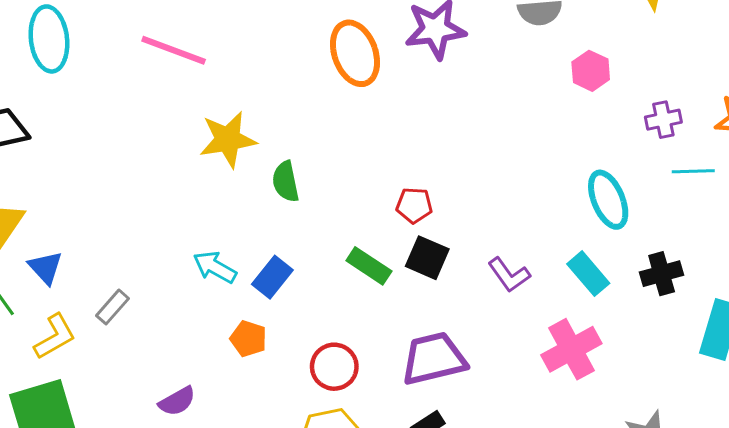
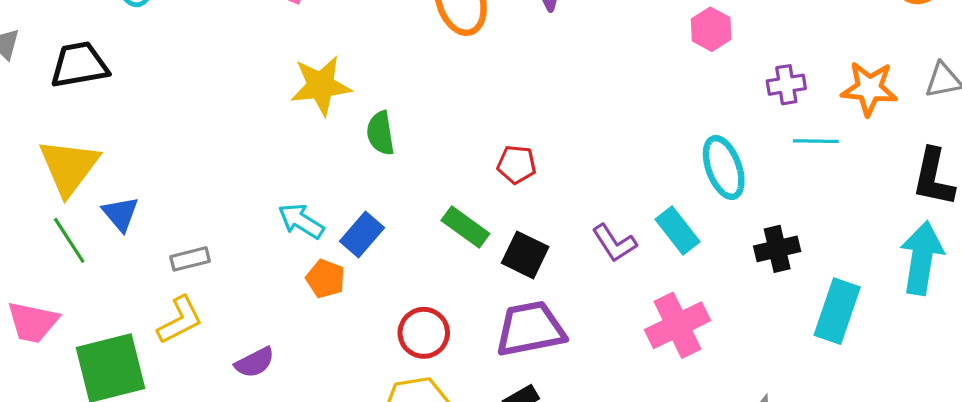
black square: (427, 258) -> (525, 255), moved
cyan rectangle: (588, 274) -> (677, 230), moved
gray rectangle: (112, 307) -> (190, 259), turned 32
yellow L-shape: (55, 337) -> (180, 320), moved
orange pentagon: (248, 339) -> (326, 279), moved

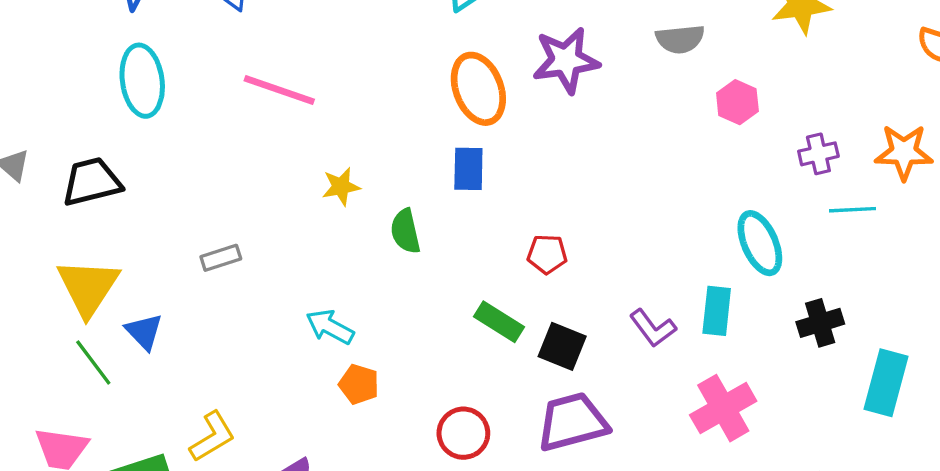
yellow star: (321, 86) -> (341, 187), size x0.6
cyan rectangle: (677, 230) -> (717, 311), turned 48
blue rectangle: (362, 234) -> (468, 169), moved, turned -36
gray rectangle: (190, 259) -> (221, 258), moved

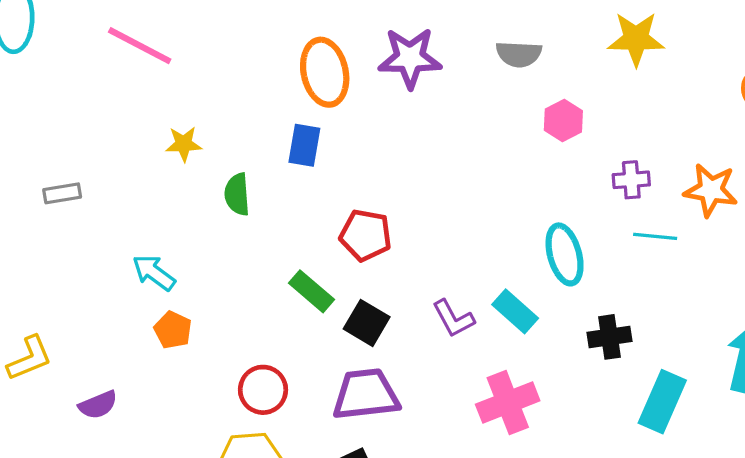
red pentagon: (547, 254) -> (366, 235), size x1.4
cyan rectangle: (717, 311) -> (515, 311), turned -63

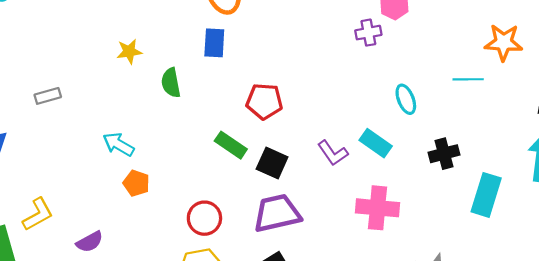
purple cross: (631, 180) -> (368, 33), moved
cyan ellipse: (565, 254) -> (406, 99), size x0.7
pink cross: (508, 403) -> (377, 208), turned 33

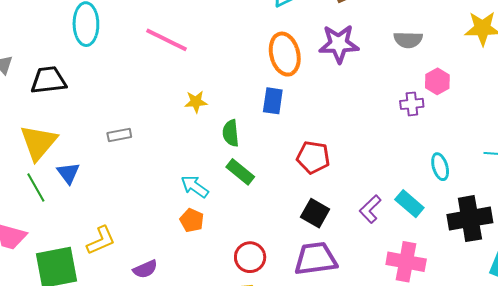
cyan arrow: (118, 144) -> (195, 186), moved
green rectangle: (231, 145) -> (240, 172), moved
purple L-shape: (333, 153) -> (370, 209), turned 76
black cross: (444, 154) -> (470, 219), size x1.6

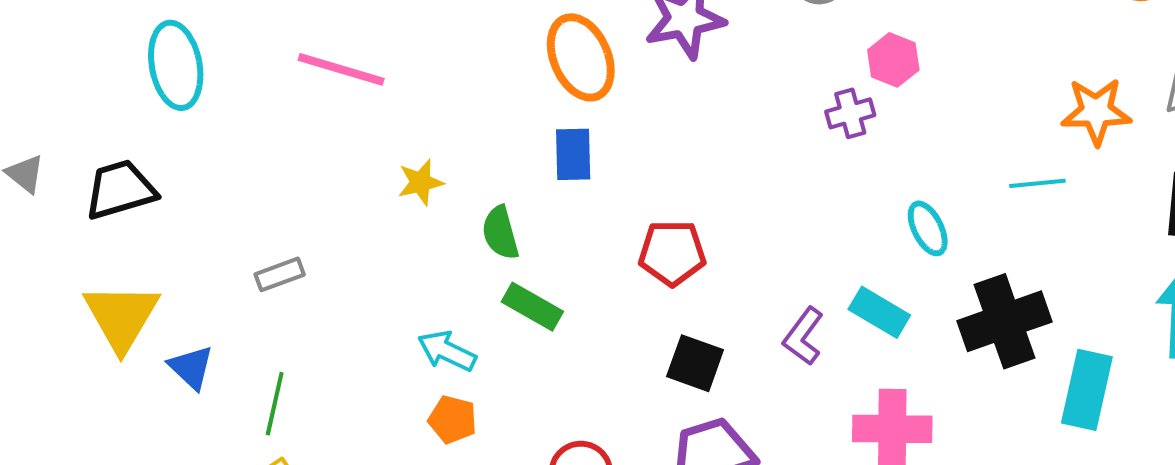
green line: (36, 188) -> (275, 404), moved, turned 52

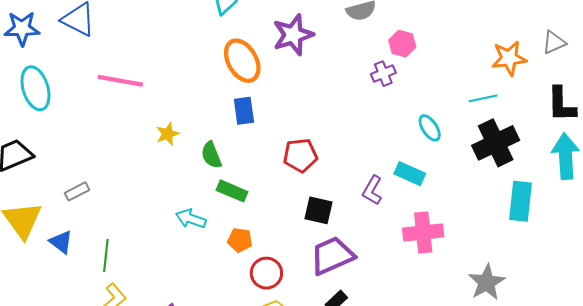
gray rectangle: (280, 274) -> (77, 191), moved
black cross: (1005, 321) -> (496, 143), moved
orange pentagon: (453, 419) -> (240, 240), moved

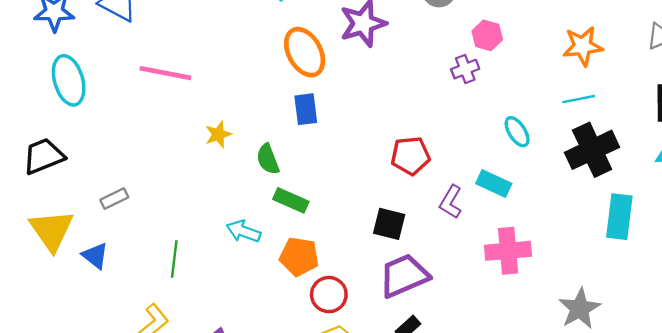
orange star: (509, 58) -> (583, 46), moved
red pentagon: (300, 155) -> (410, 156), moved
orange pentagon: (240, 240) -> (299, 257), size x1.4
green line: (106, 256) -> (174, 259), moved

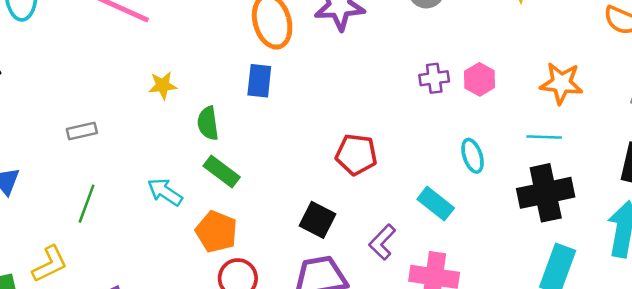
pink hexagon: (487, 35) -> (480, 79), moved
gray rectangle: (114, 199) -> (82, 131), moved
purple L-shape: (451, 202) -> (382, 242), moved

